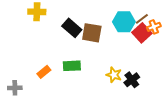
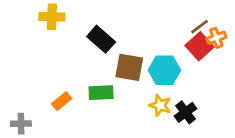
cyan hexagon: (124, 22) -> (164, 70), moved
brown square: (92, 33) -> (129, 67), moved

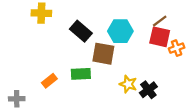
orange cross: (216, 38) -> (177, 48), moved
red square: (200, 46) -> (160, 37), turned -35
cyan hexagon: (164, 70) -> (120, 31), moved

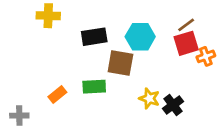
black rectangle: (81, 31) -> (94, 37), turned -50
red square: (160, 37) -> (186, 43), turned -30

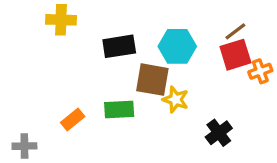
yellow star: (149, 98) -> (176, 100), moved

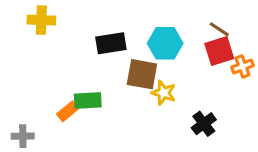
yellow cross: (61, 20) -> (41, 20), moved
brown line: (235, 31) -> (219, 29), turned 70
green rectangle: (119, 109) -> (88, 101), moved

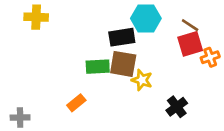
black rectangle: (111, 43) -> (122, 37), moved
cyan hexagon: (165, 43) -> (146, 18), moved
green rectangle: (88, 101) -> (98, 67), moved
orange rectangle: (68, 111) -> (76, 103), moved

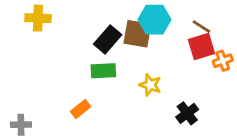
black rectangle: (122, 37) -> (108, 39), moved, turned -40
brown square: (123, 64) -> (137, 34), moved

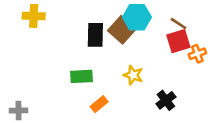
brown square: (137, 34) -> (122, 30), turned 32
black rectangle: (108, 39) -> (95, 35), turned -40
green rectangle: (103, 71) -> (81, 76), moved
orange rectangle: (81, 109) -> (99, 104), moved

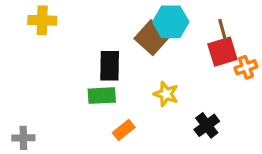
brown line: (178, 24) -> (222, 30), turned 42
black rectangle: (95, 35) -> (110, 66), moved

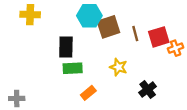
cyan hexagon: (171, 22) -> (89, 16), moved
brown line: (222, 30) -> (135, 34), moved
brown square: (152, 38) -> (108, 27), turned 30
black rectangle: (110, 66) -> (66, 47), moved

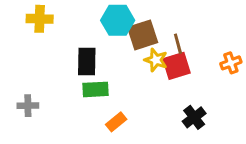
red square: (159, 37) -> (176, 66), moved
yellow star: (118, 67) -> (156, 60), moved
gray cross: (17, 98) -> (28, 106), moved

